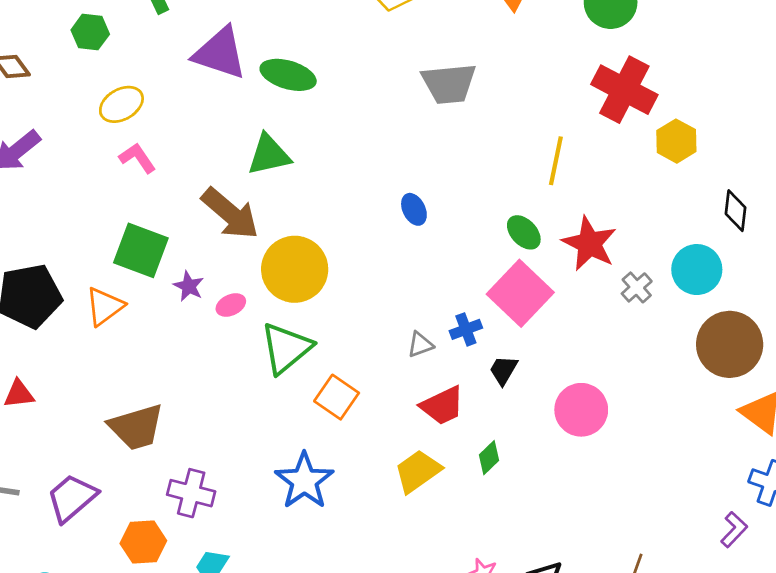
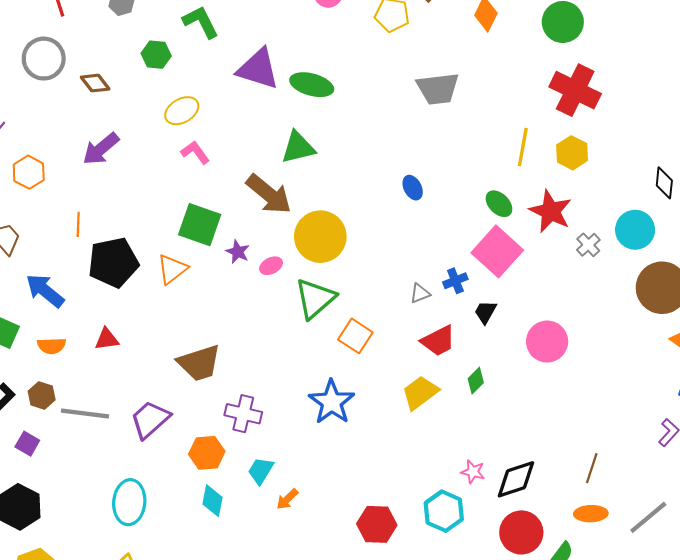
yellow hexagon: (676, 141) -> (572, 153), moved

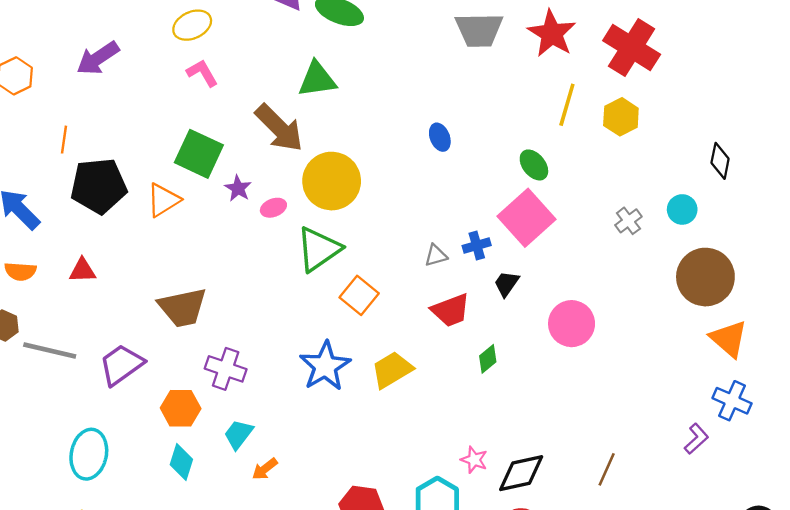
red star: (551, 211) -> (552, 34), moved
cyan circle: (635, 230) -> (682, 209), size x0.7
yellow trapezoid: (420, 393) -> (392, 370), moved

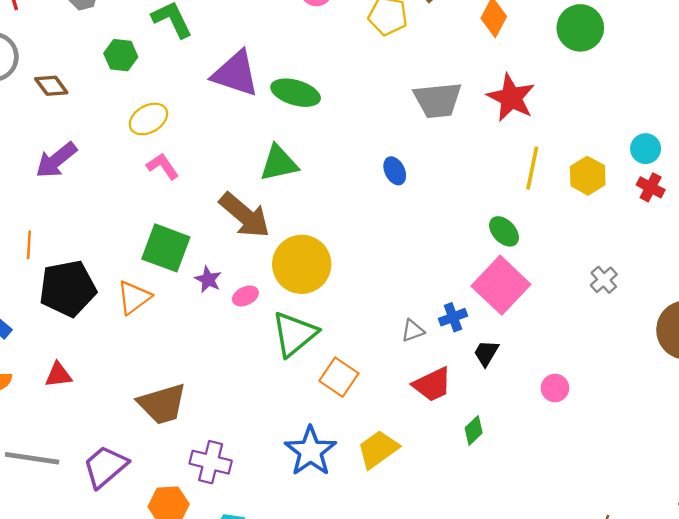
red cross: (632, 48) -> (651, 187), moved, size x0.5
blue ellipse: (440, 137) -> (395, 171), moved
cyan circle: (682, 209) -> (646, 149), moved
pink circle: (572, 324) -> (555, 388), size x0.6

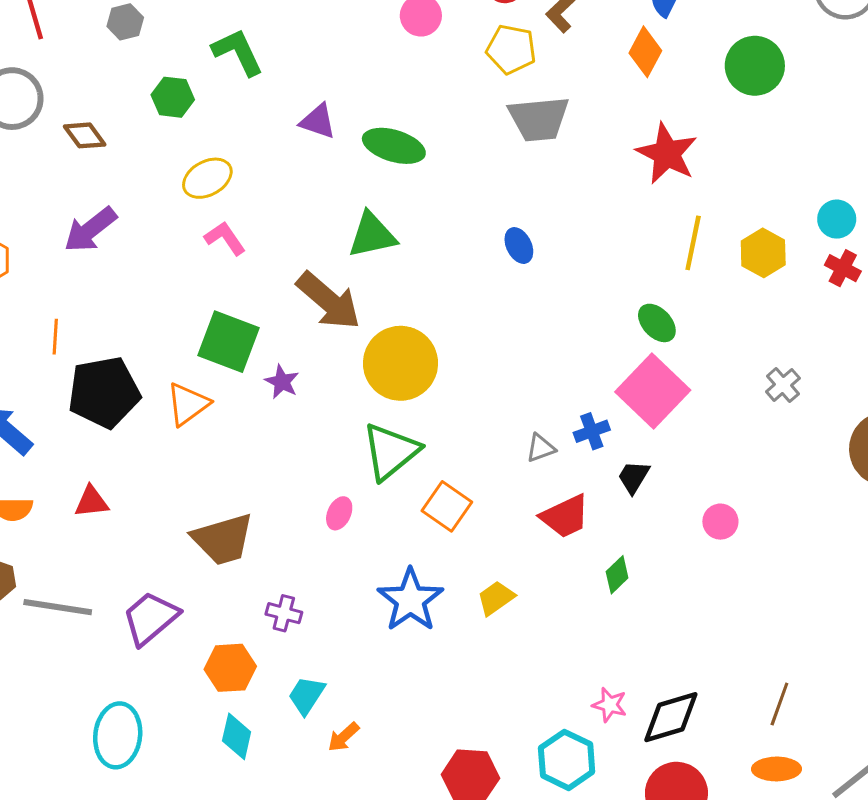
purple triangle: (235, 74) -> (318, 121), size x0.6
gray trapezoid: (438, 100) -> (539, 119), moved
pink ellipse: (245, 296) -> (339, 513), moved, turned -40
yellow trapezoid: (378, 449) -> (496, 598), size x0.7
purple cross: (211, 462) -> (284, 613), size x0.7

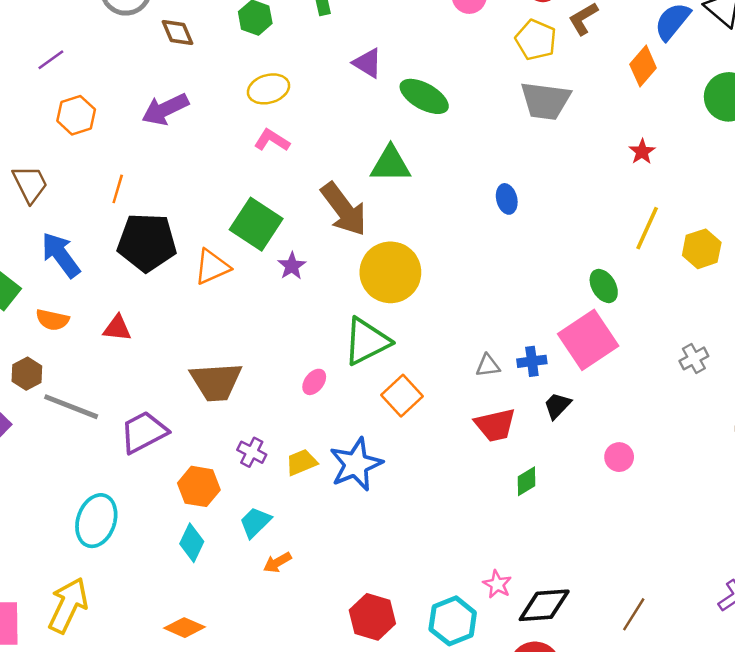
red star: (667, 154) -> (642, 152), size x0.5
pink L-shape: (225, 238) -> (272, 140), turned -36
yellow trapezoid: (496, 598) -> (301, 462), moved

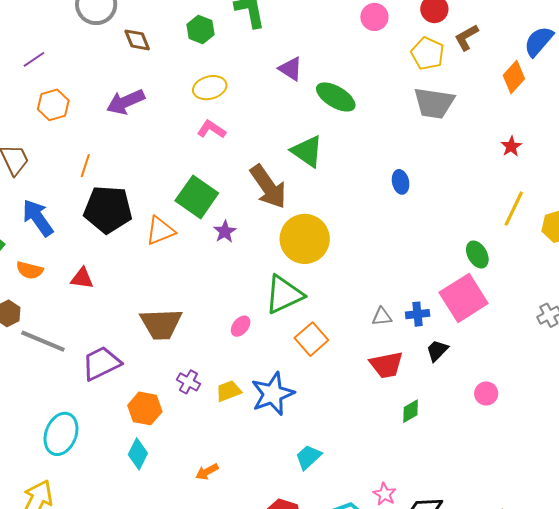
green triangle: (391, 164) -> (307, 151), turned 33
cyan trapezoid: (255, 522) -> (308, 457), moved

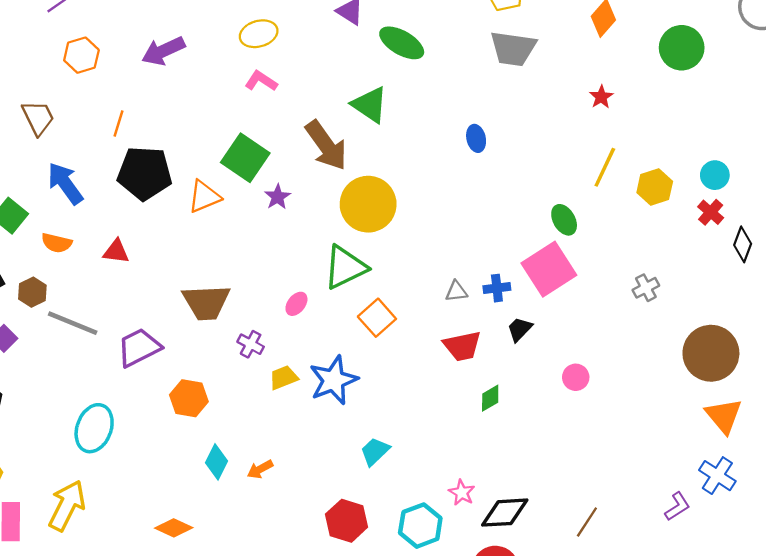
purple cross: (188, 382) -> (251, 344), moved
cyan diamond: (138, 454) -> (216, 462), moved

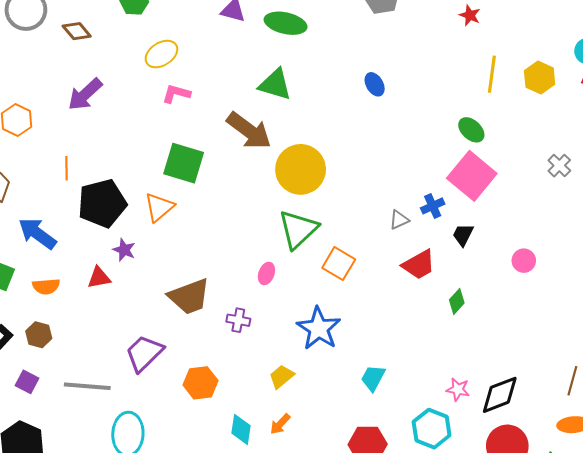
purple star: (278, 197) -> (124, 250), moved
gray line: (73, 323) -> (87, 386), moved
yellow trapezoid: (284, 378) -> (281, 377), moved

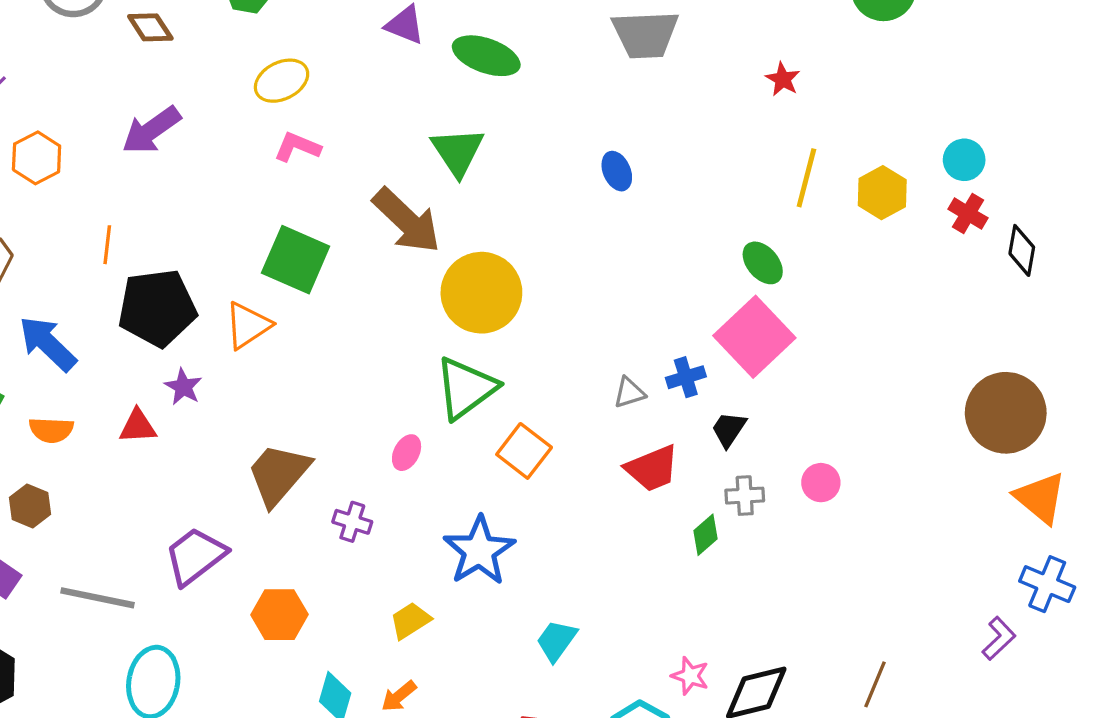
green triangle: (275, 84) -> (458, 152), turned 33
gray cross: (559, 166) -> (745, 496), moved, turned 35
brown trapezoid: (189, 297) -> (278, 474), turned 144

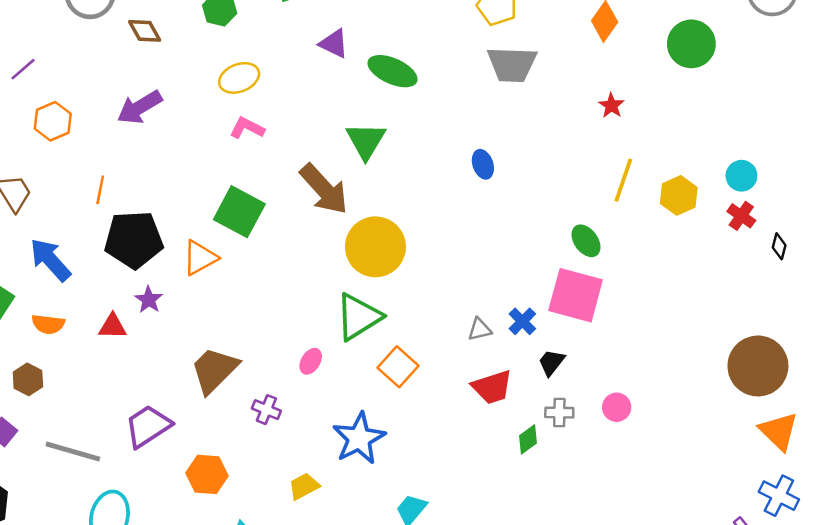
black diamond: (1022, 250) -> (779, 246), size x0.7
pink square: (754, 337) -> (576, 295), turned -36
blue cross: (686, 377) -> (522, 321), turned -32

